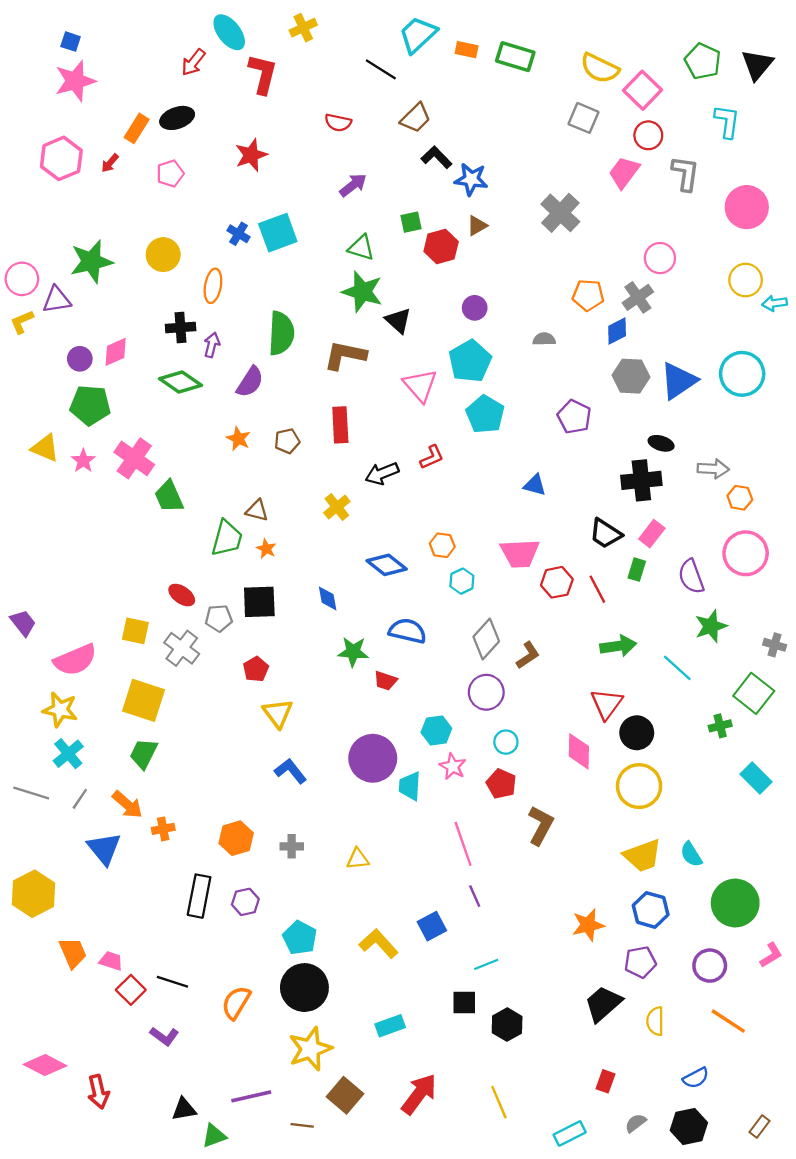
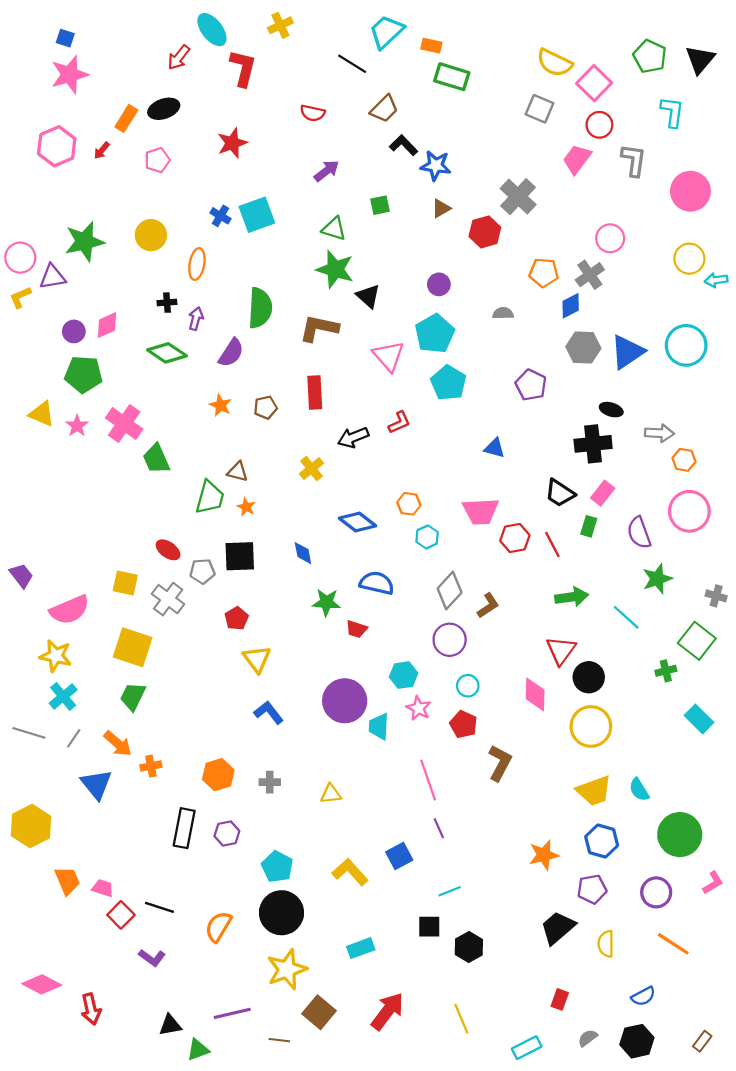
green rectangle: (515, 57) -> (452, 77), moved
red hexagon: (441, 246) -> (485, 232), moved
black cross: (181, 328) -> (167, 303), size x0.7

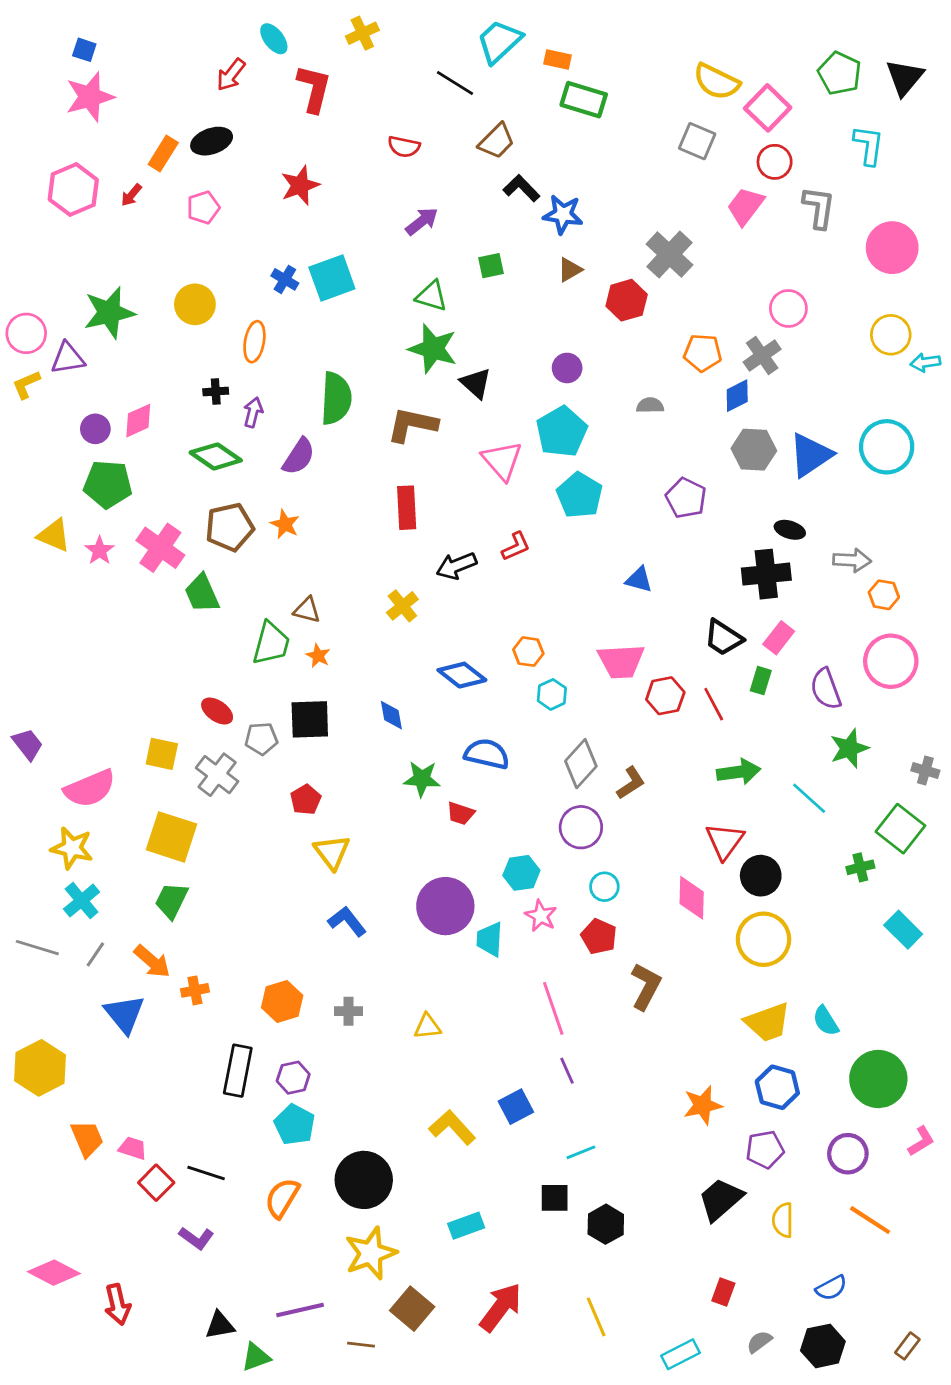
cyan ellipse: (212, 30) -> (274, 39), size x0.7
brown pentagon: (265, 407) -> (230, 527), moved, size x1.6
cyan pentagon: (277, 867) -> (295, 1125), moved

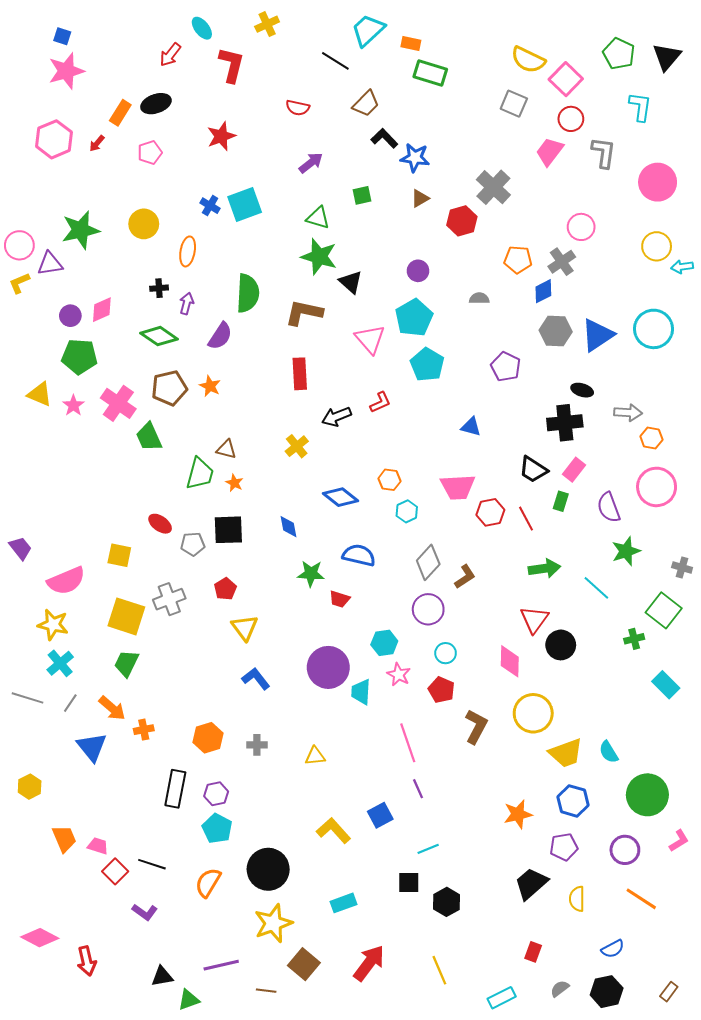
gray cross: (217, 775) -> (169, 599), moved, turned 32
yellow circle: (764, 939) -> (533, 713), moved
yellow hexagon: (40, 1068) -> (30, 787), size x0.6

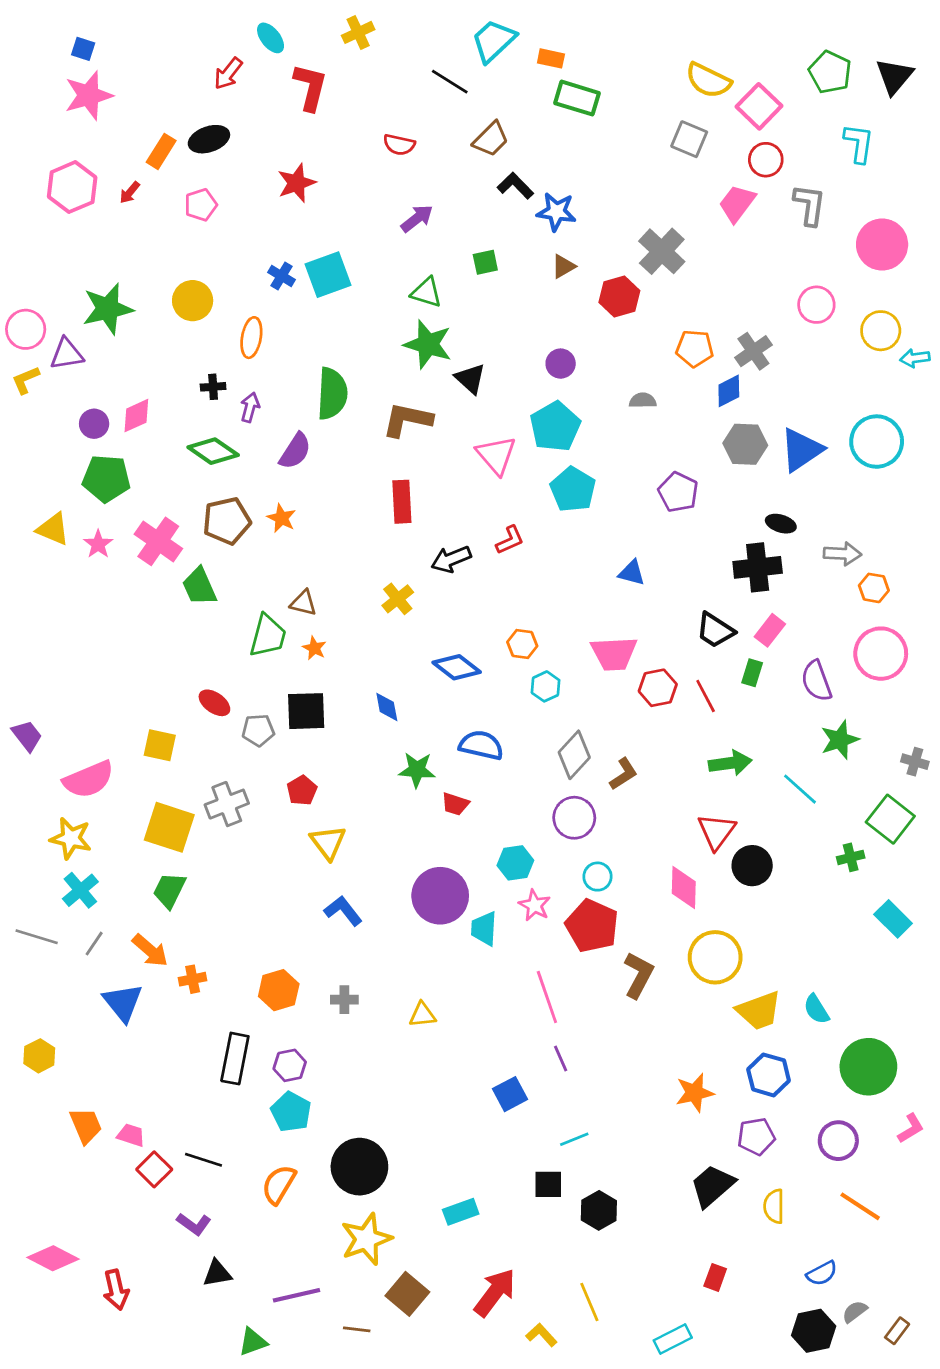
pink circle: (581, 227) -> (816, 305), moved
red pentagon: (441, 690) -> (592, 926), size x1.5
yellow L-shape: (333, 831) -> (541, 1335), moved, size x0.7
black triangle: (162, 976) -> (217, 1273), moved
gray semicircle: (560, 989) -> (855, 1312), moved

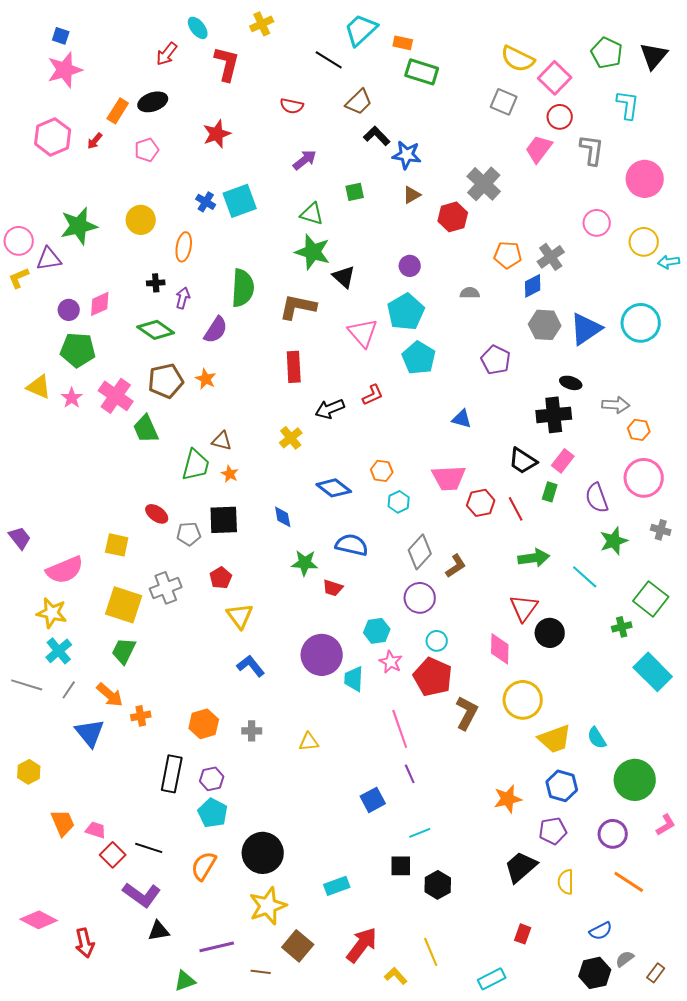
gray cross: (915, 762) -> (661, 530), moved
cyan rectangle: (893, 919) -> (653, 672), size x1.4
purple L-shape: (194, 1224) -> (142, 895), size x1.5

